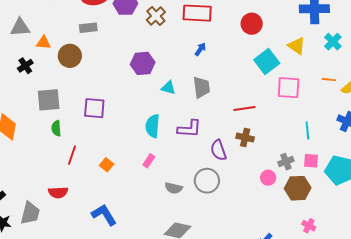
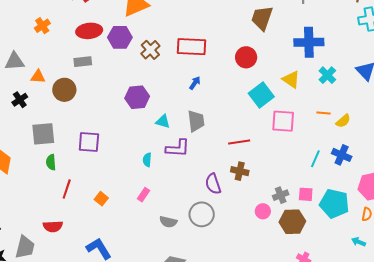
cyan semicircle: (153, 126) -> (147, 160), size x0.6
purple L-shape: (189, 129) -> (178, 148), moved
cyan line: (307, 131) -> (315, 159), moved, turned 30

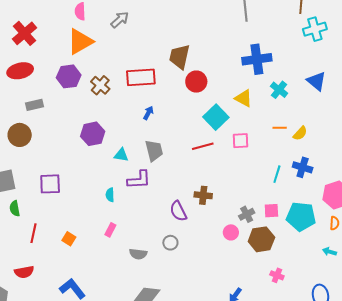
brown trapezoid: (262, 18) -> (179, 57), moved
red ellipse: (89, 31) -> (20, 71), moved
pink square: (283, 121) -> (240, 141), size x0.7
red line: (239, 142) -> (203, 146), moved
gray circle: (202, 214) -> (170, 243), size x0.6

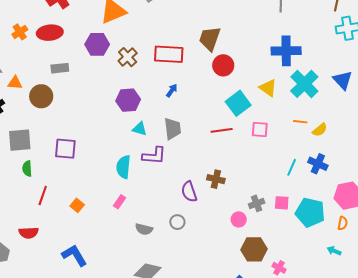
cyan cross: (279, 90) -> (304, 84), size x1.6
purple hexagon: (93, 134) -> (128, 100), moved
cyan semicircle: (110, 195) -> (123, 167), size x1.6
brown hexagon: (261, 239) -> (254, 249), moved

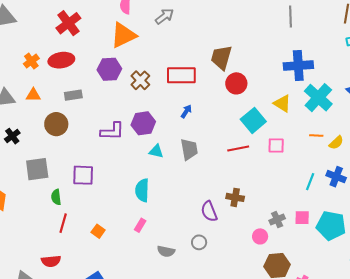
orange triangle: (15, 83) -> (33, 95), moved
purple L-shape: (154, 156) -> (112, 131), moved
green semicircle: (27, 169) -> (56, 197), moved

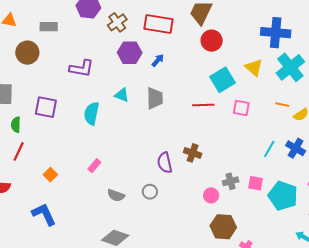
purple hexagon: (143, 123) -> (130, 53), moved
cyan semicircle: (142, 190) -> (92, 113), moved
orange square: (98, 231) -> (50, 175), moved

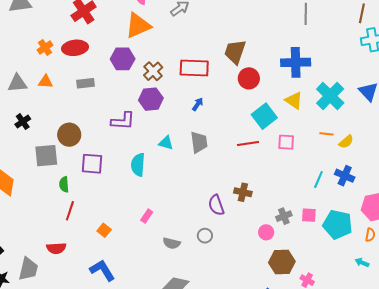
blue cross: (276, 33) -> (296, 62), moved
brown circle: (27, 53) -> (69, 135), moved
purple hexagon: (130, 53) -> (151, 99), moved

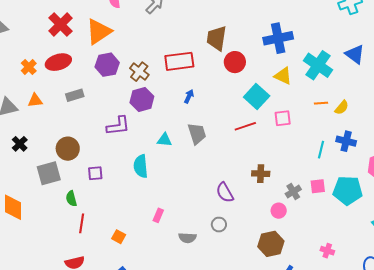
orange triangle: (138, 26) -> (99, 32), moved
purple square: (92, 164) -> (95, 173), size x0.7
brown cross: (243, 192) -> (261, 174), moved
brown hexagon: (282, 262) -> (271, 244), moved

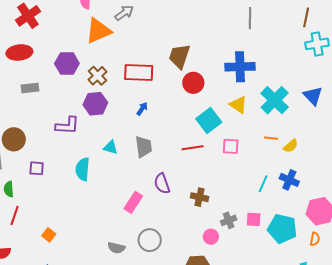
orange triangle: (99, 32) -> (98, 31), moved
purple semicircle: (225, 192) -> (162, 184), moved
pink rectangle: (158, 215) -> (133, 202), moved, size x1.5
gray circle: (219, 225) -> (150, 240), size x1.5

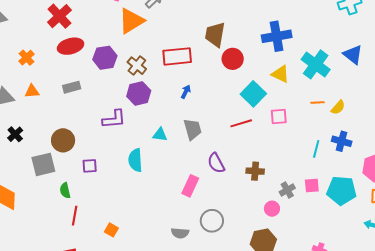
red ellipse: (19, 52) -> (71, 46), moved

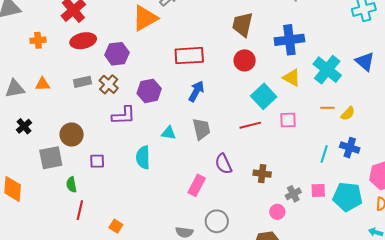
brown trapezoid: (215, 34) -> (242, 24), moved
orange cross: (26, 58) -> (38, 40), moved, turned 35
brown cross: (137, 66) -> (109, 84), moved
blue arrow: (186, 92) -> (196, 91), size x1.5

